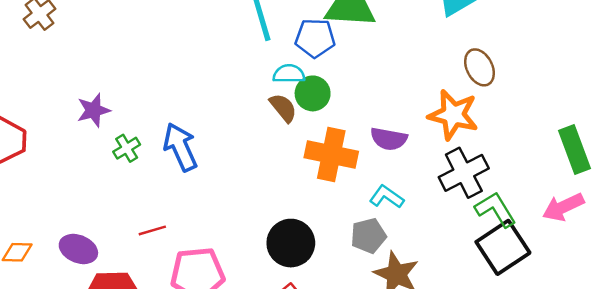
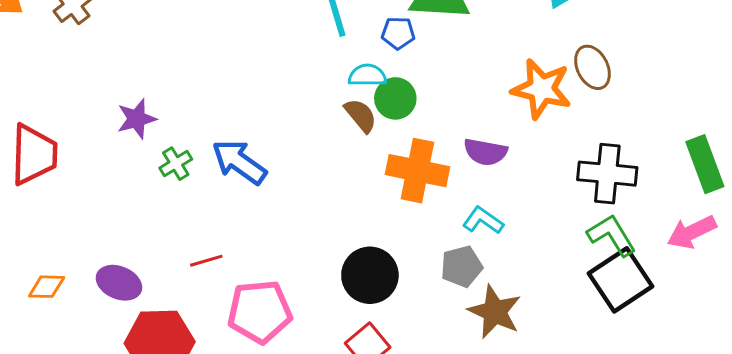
blue pentagon: (315, 38) -> (398, 33), size x0.7
orange star: (453, 115) -> (541, 89), moved
blue arrow: (180, 147) -> (239, 162), turned -30
black cross: (464, 173) -> (607, 174), moved, turned 33

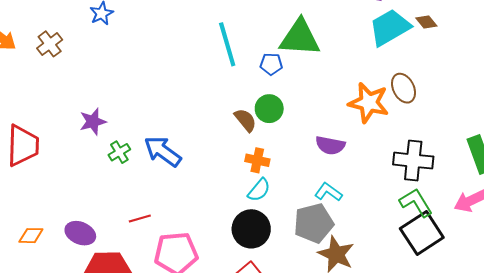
cyan semicircle: (367, 75) -> (259, 190), moved, turned 130
orange cross: (417, 171) -> (257, 160), moved, size x0.6
gray pentagon: (462, 266) -> (314, 223), size x1.4

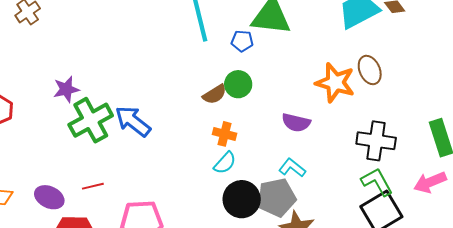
brown semicircle: (245, 120) -> (215, 94), turned 95
green cross: (119, 152) -> (91, 120), size x2.0
red line: (140, 218) -> (93, 186), moved
black circle: (251, 229) -> (242, 199), moved

